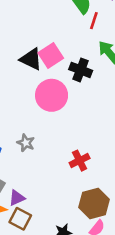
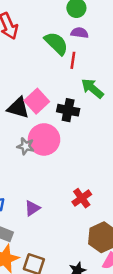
gray star: (26, 143) -> (26, 146), moved
purple triangle: (17, 198) -> (32, 208), moved

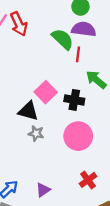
purple semicircle: (80, 33) -> (84, 29), size x1.5
black triangle: (18, 108) -> (28, 111), moved
pink circle: (44, 139) -> (78, 136), moved

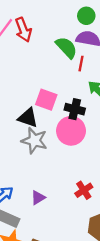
pink square: (46, 92) -> (46, 100), turned -30
gray star: (36, 133) -> (34, 141), size x1.6
pink circle: (78, 136) -> (71, 131), moved

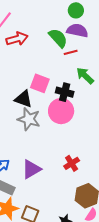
red arrow: (23, 30) -> (17, 39), moved, turned -85
red line: (81, 64) -> (71, 52), turned 64
purple triangle: (38, 198) -> (31, 169), size x1.5

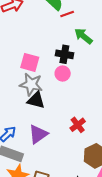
pink square: (40, 83) -> (30, 62), moved
black triangle: (23, 99) -> (36, 100), moved
pink circle: (61, 111) -> (63, 74), size x0.6

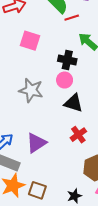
pink square: (30, 62) -> (30, 41), moved
black triangle: (36, 100) -> (73, 103), moved

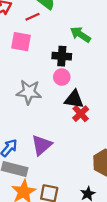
red line: (72, 18) -> (33, 17), moved
red cross: (78, 135) -> (81, 114), moved

